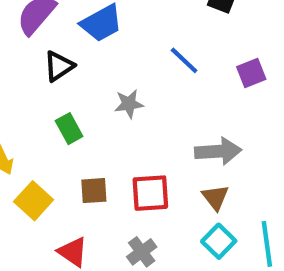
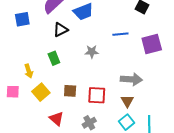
blue line: (184, 60) -> (120, 34), turned -56
purple square: (251, 73) -> (152, 44), size x1.5
green rectangle: (69, 129) -> (54, 58), moved

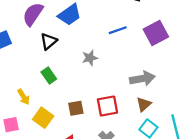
brown triangle: (127, 101) -> (144, 104), turned 32

